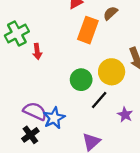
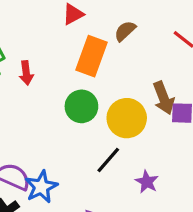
red arrow: (37, 51) -> (26, 73), moved
green circle: (81, 80) -> (81, 106), moved

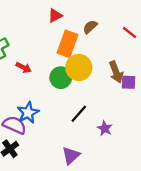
red arrow: (26, 73) -> (23, 67), moved, turned -56
yellow circle: (127, 118) -> (79, 67), moved
blue star: (41, 187) -> (28, 113), moved

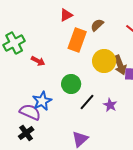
yellow circle: (79, 67) -> (104, 61), moved
green circle: (61, 78) -> (71, 84), moved
purple star: (105, 128) -> (110, 105), moved

